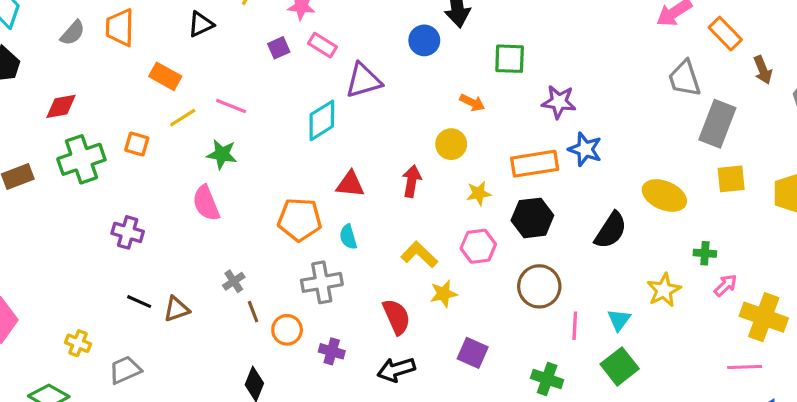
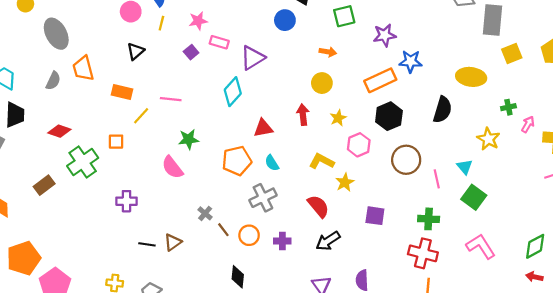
red diamond: (61, 106) -> (59, 131), turned 45
green star: (222, 154) -> (189, 139), moved
yellow star: (479, 193) -> (338, 118), moved

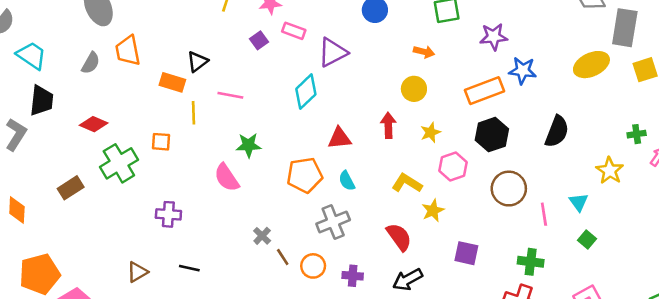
black triangle: (136, 51) -> (197, 62), moved
yellow ellipse: (471, 77) -> (591, 65), moved, turned -36
yellow line: (141, 116) -> (193, 113), turned -48
green square: (474, 197) -> (587, 239), size x0.6
brown triangle: (173, 242) -> (137, 272), moved

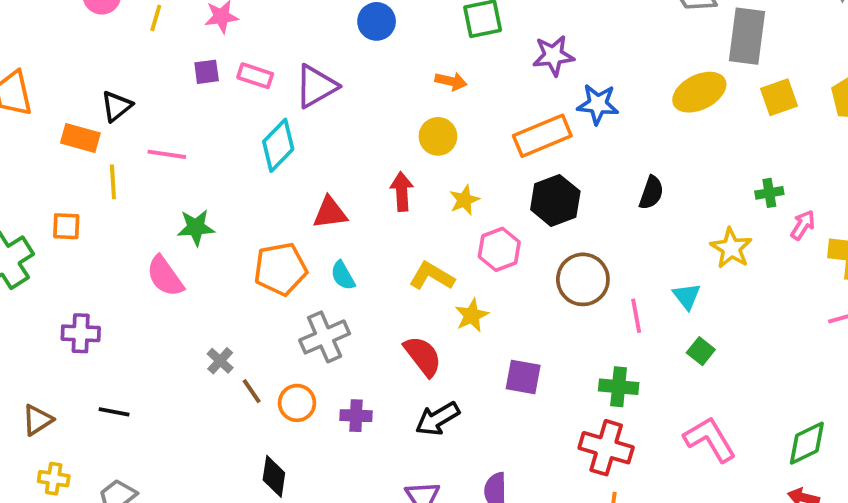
pink rectangle: (294, 31) -> (255, 76), moved
purple square: (259, 40) -> (207, 72), turned 30
black semicircle: (557, 131) -> (651, 193), size x0.7

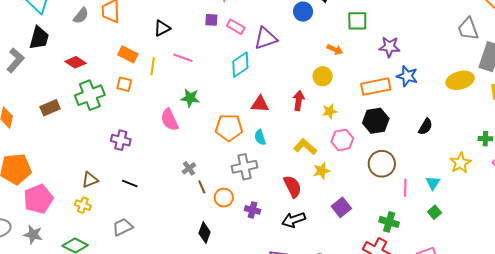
orange rectangle: (80, 138) -> (128, 54), moved
purple square: (523, 377) -> (341, 207), turned 30
yellow cross: (54, 479) -> (83, 205), moved

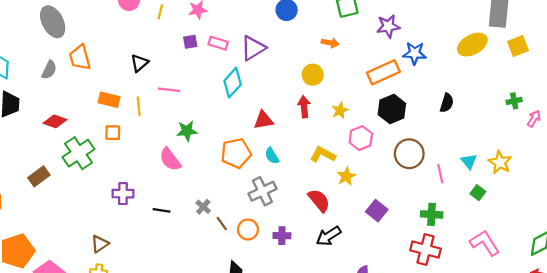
yellow circle: (323, 76) -> (313, 75), moved
yellow star: (460, 163) -> (500, 162), moved
black line: (130, 183) -> (161, 210), moved

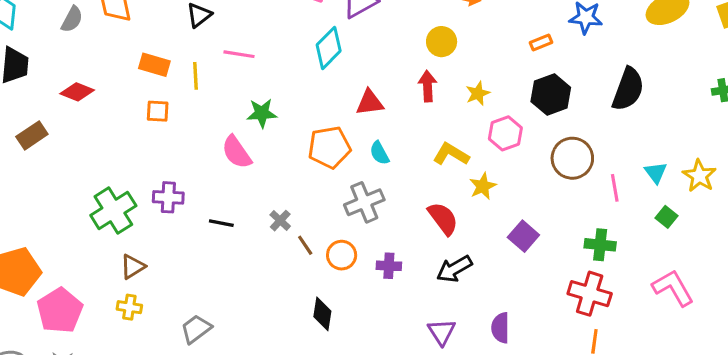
orange rectangle: (383, 72) -> (541, 42), size x0.5
black semicircle: (447, 103) -> (628, 89), size x1.6
green cross: (78, 153) -> (113, 210), moved
brown rectangle: (39, 176) -> (32, 135), moved

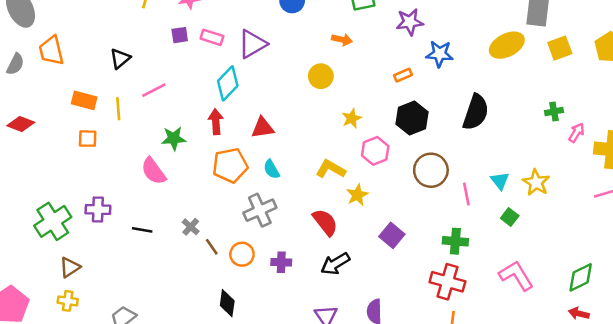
pink line: (239, 54) -> (154, 90), turned -35
red arrow: (428, 86) -> (216, 122), moved

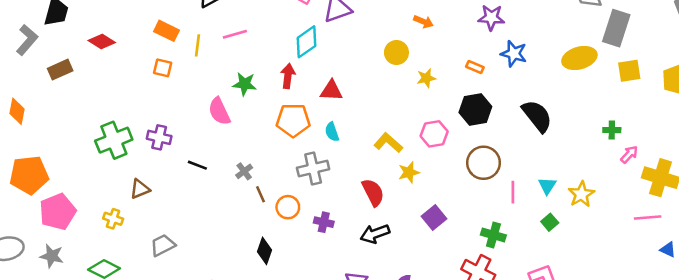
orange rectangle: (403, 75) -> (475, 67), turned 35
black semicircle: (476, 112) -> (537, 116), turned -68
yellow star: (352, 118) -> (426, 78), moved
brown triangle: (70, 267) -> (140, 189), moved

